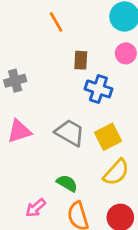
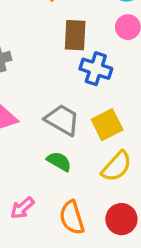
brown rectangle: (81, 60) -> (75, 35), size x1.4
green semicircle: (67, 183) -> (59, 161), moved

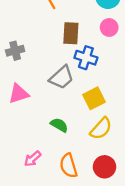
gray trapezoid: (62, 120) -> (62, 77), moved, turned 108

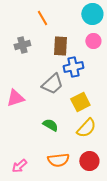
gray cross: (15, 51) -> (22, 45), moved
blue cross: (86, 58) -> (73, 67), turned -30
pink arrow: (33, 159) -> (19, 166), moved
orange semicircle: (69, 166) -> (58, 160), turned -80

